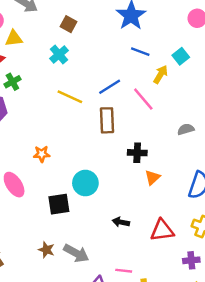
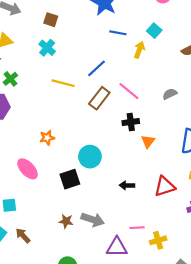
pink line: (143, 99) -> (129, 91), moved
brown rectangle: (107, 120) -> (99, 98), turned 50

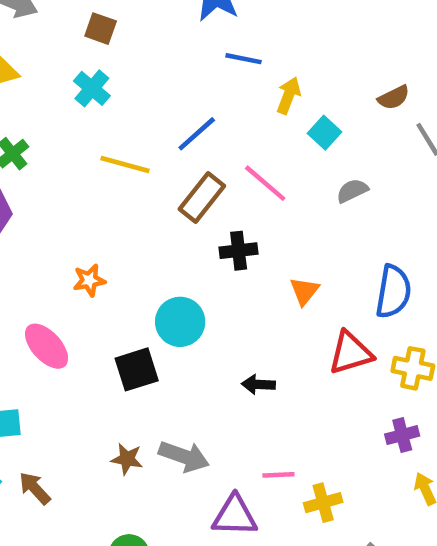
cyan square: (154, 31) -> (325, 133), moved
black cross: (131, 122) -> (239, 251), moved
red triangle: (165, 186) -> (350, 353), moved

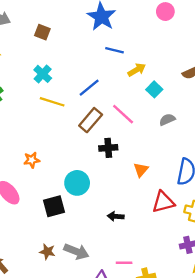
cyan cross: (92, 88) -> (43, 74), moved
yellow arrow: (289, 95) -> (137, 70), turned 36

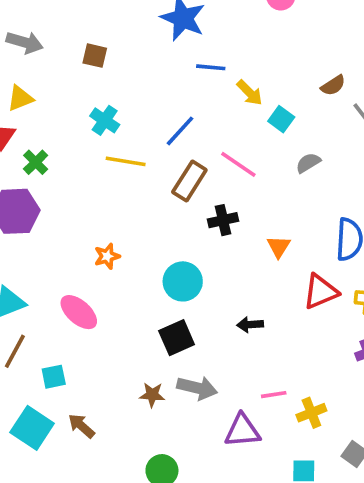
yellow arrow: (137, 70) -> (250, 93), turned 84
black square: (54, 206) -> (177, 338), moved

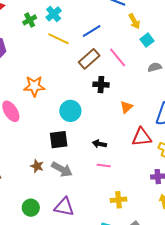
green cross: (36, 162) -> (30, 20), moved
orange star: (107, 256) -> (34, 86), size x1.5
pink line: (274, 395) -> (104, 166), moved
purple triangle: (242, 431) -> (64, 207), moved

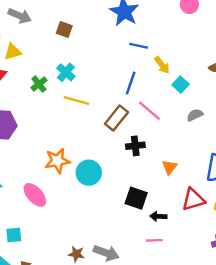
blue line: (92, 31) -> (131, 83), moved, turned -30
cyan circle: (70, 111) -> (89, 173), moved
black square: (59, 140) -> (136, 198), moved, turned 36
black arrow: (99, 144) -> (158, 216), moved

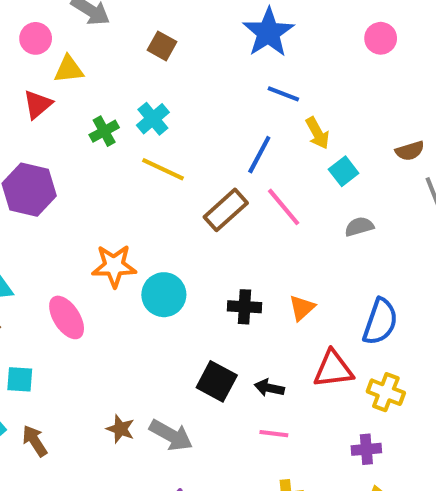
black cross: (135, 146) -> (244, 307), moved
black square: (136, 198) -> (217, 381), moved
pink line: (154, 240) -> (274, 434), moved

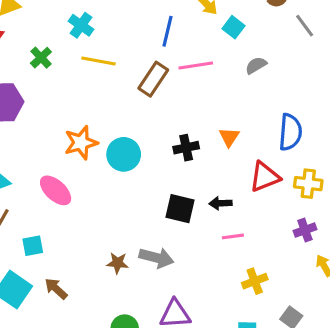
green cross: (104, 131) -> (41, 58), moved
pink line: (284, 207) -> (196, 65), turned -44

